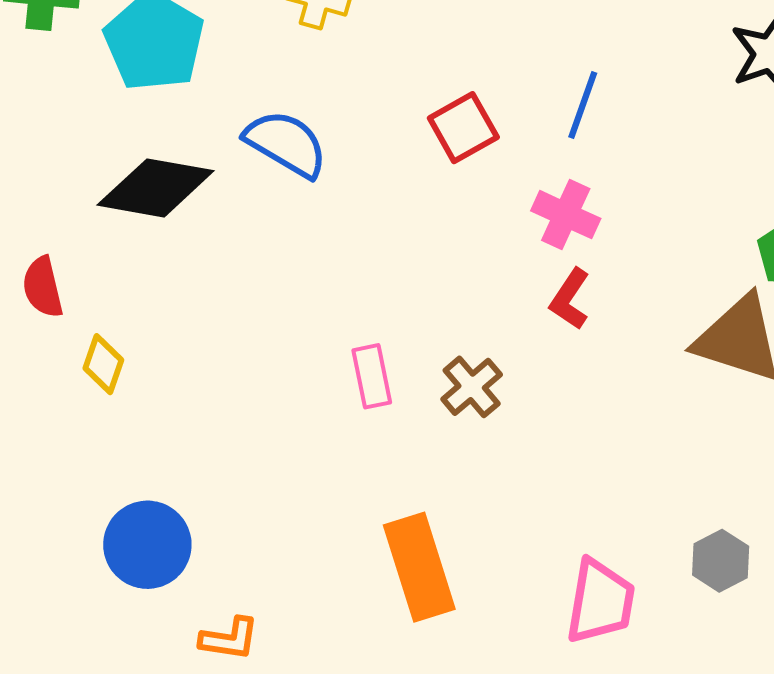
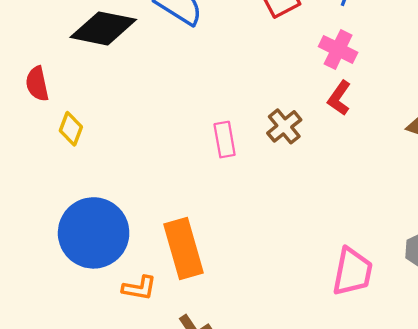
brown cross: (472, 387) -> (284, 126), moved
blue circle: (147, 545) -> (94, 233), size x1.4
orange rectangle: (419, 567) -> (184, 248), moved

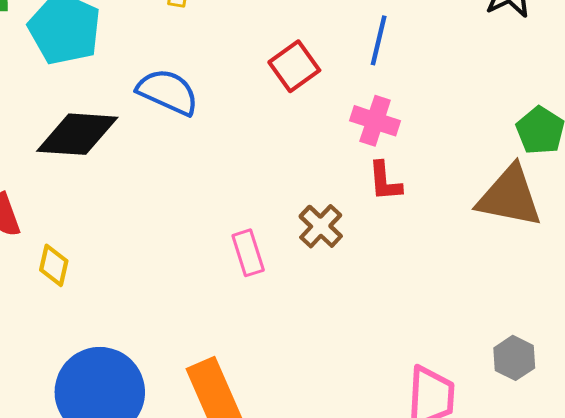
red L-shape: (339, 98) -> (385, 181), turned -32

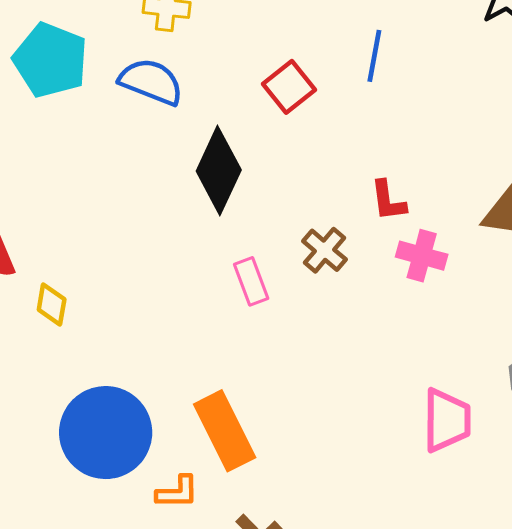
blue semicircle: (168, 92) -> (151, 82), moved
pink cross: (375, 121) -> (422, 256), moved
black diamond: (77, 134) -> (219, 170), moved, turned -66

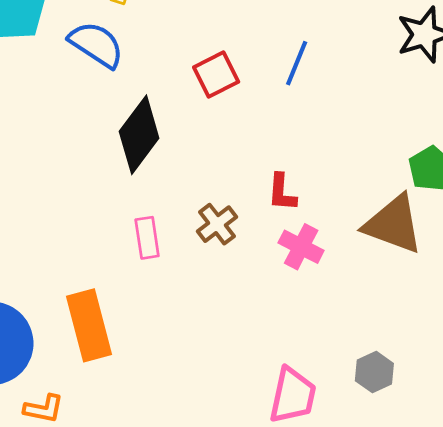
orange rectangle: (225, 431) -> (89, 325), moved

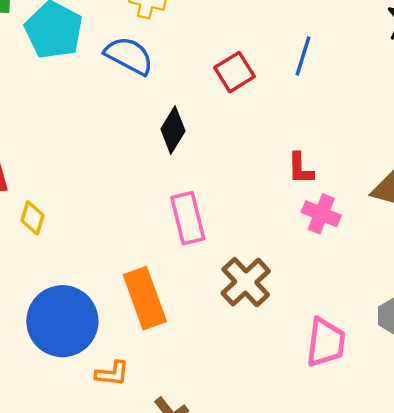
black diamond: (139, 135) -> (173, 130), size x0.7
brown cross: (217, 224) -> (246, 282), moved, size x1.4
pink rectangle: (147, 238) -> (188, 218), size x1.4

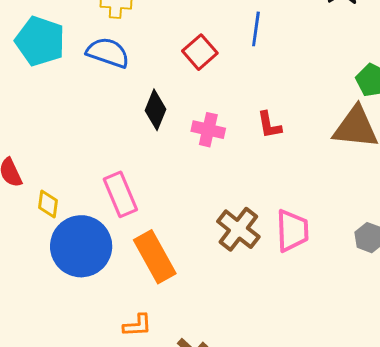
pink cross: (321, 214) -> (208, 130), moved
pink rectangle: (188, 218) -> (120, 194), moved
blue circle: (62, 321) -> (81, 246), moved
pink trapezoid: (326, 343) -> (292, 231), moved

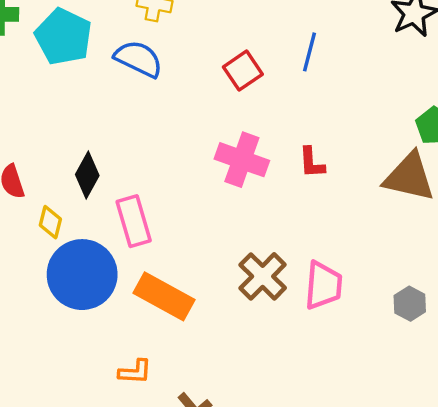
black diamond: (155, 110) -> (87, 175), moved
pink cross: (208, 130) -> (242, 160), size x1.4
orange rectangle: (155, 257) -> (164, 296), turned -39

